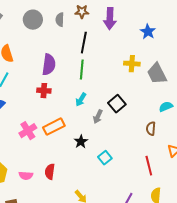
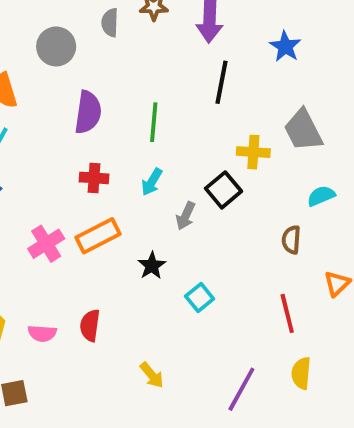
gray circle: (33, 20) -> (56, 46), moved
black line: (84, 43) -> (221, 82), moved
yellow cross: (132, 64) -> (253, 152), moved
red cross: (44, 91) -> (94, 178), moved

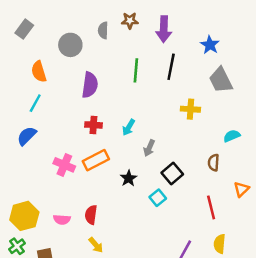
green line: (154, 122) -> (136, 70), moved
gray trapezoid: (303, 130) -> (221, 80), moved
black square: (223, 190) -> (172, 173), moved
pink cross: (46, 244) -> (64, 165), turned -35
yellow arrow: (152, 375) -> (96, 245), moved

